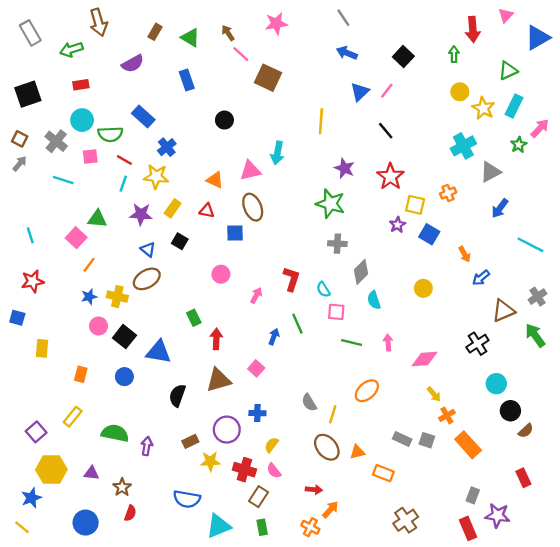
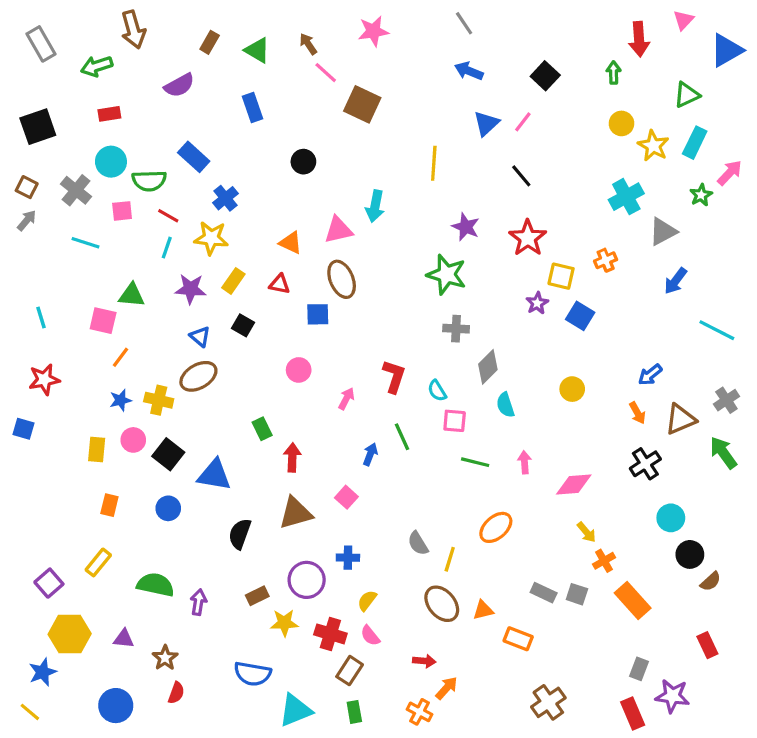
pink square: (76, 238) -> (103, 321), turned -30
orange arrow: (465, 254) -> (637, 413), moved
yellow rectangle: (42, 348) -> (97, 449), moved

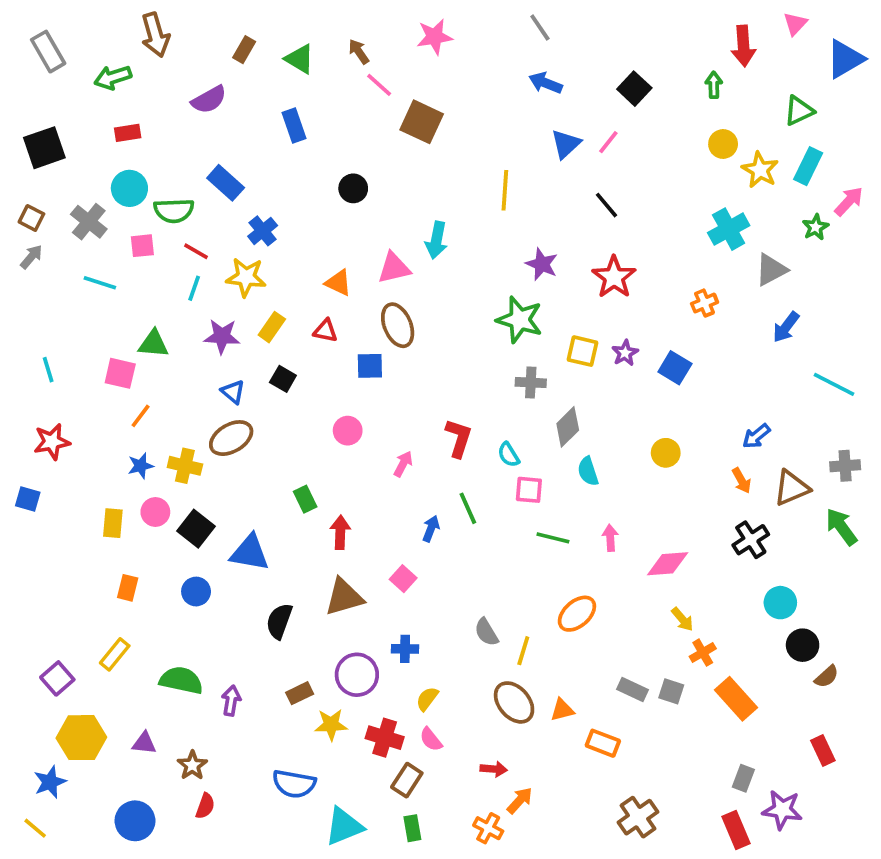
yellow square: (561, 276) -> (583, 351), moved
gray cross: (726, 400) -> (845, 466), turned 30

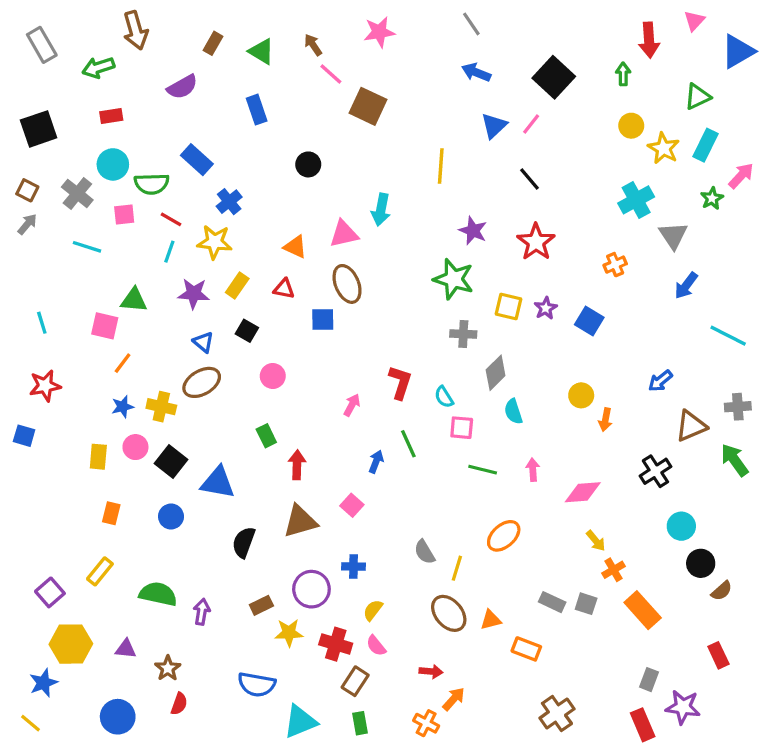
black square: (634, 89) -> (554, 77), size x1.4
gray triangle: (771, 270) -> (673, 235), turned -36
pink circle: (348, 431) -> (273, 376), moved
orange arrow: (742, 481) -> (605, 420), moved, turned 40

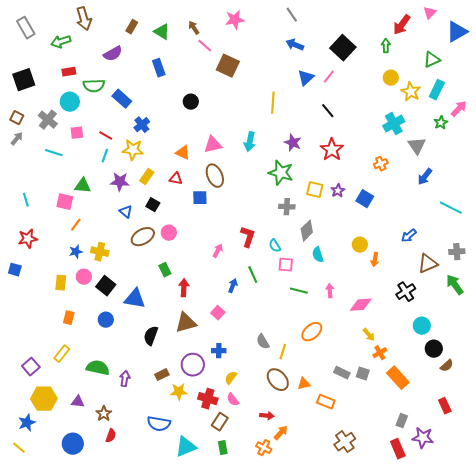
red arrow: (649, 40) -> (402, 25), turned 40
green semicircle: (152, 184) -> (94, 86), moved
cyan arrow: (381, 210) -> (250, 142), moved
brown ellipse: (202, 382) -> (143, 237), moved

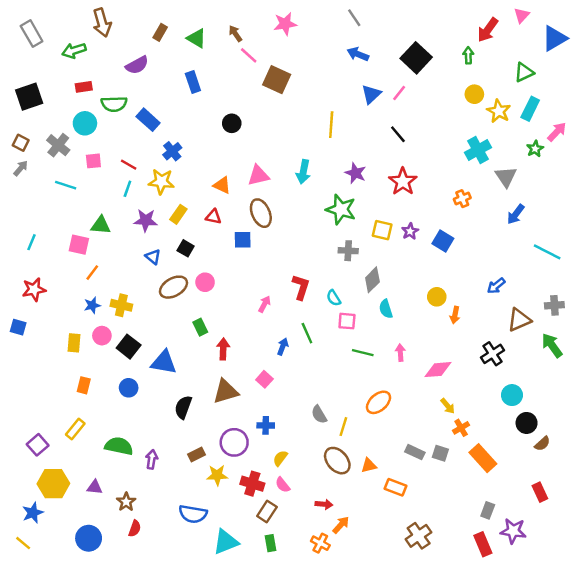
cyan line: (26, 200) -> (32, 242), turned 40

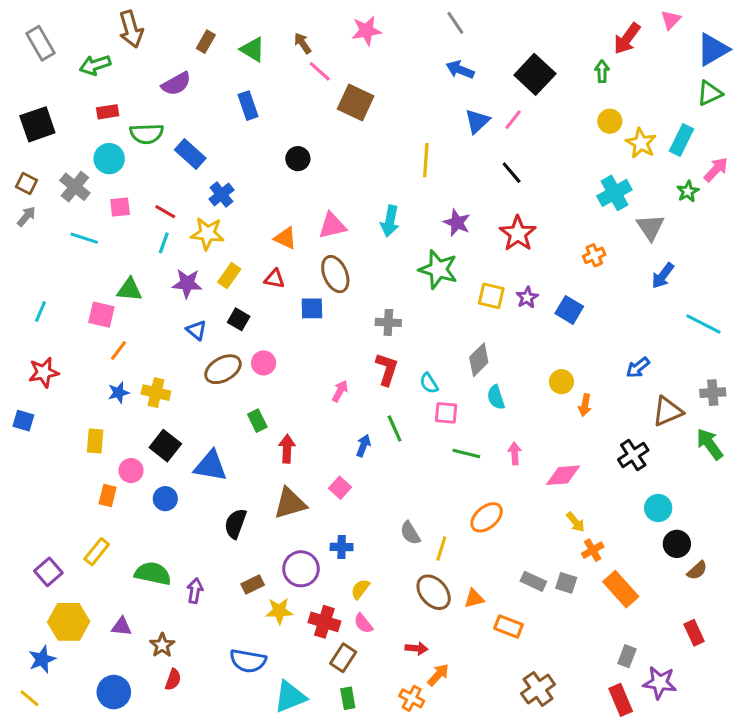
green triangle: (524, 72) -> (710, 93), moved
gray cross: (348, 251) -> (388, 322), moved
pink circle: (102, 336) -> (131, 471), moved

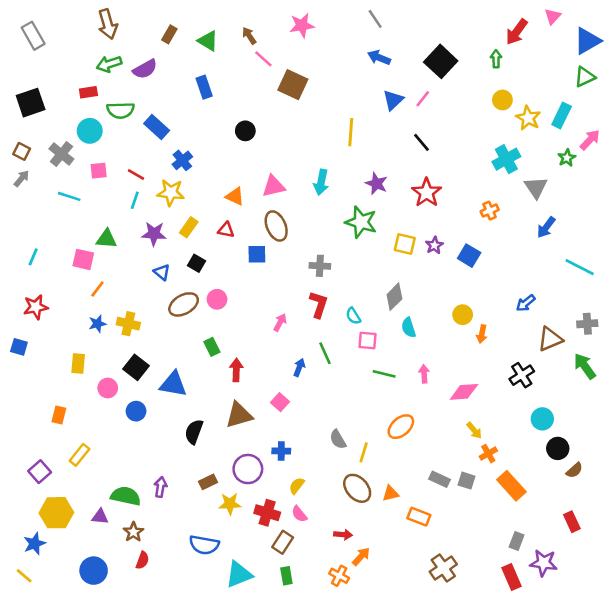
green arrow: (95, 65) -> (109, 64), moved
orange rectangle: (108, 496) -> (59, 415), moved
green semicircle: (153, 574) -> (126, 496), moved

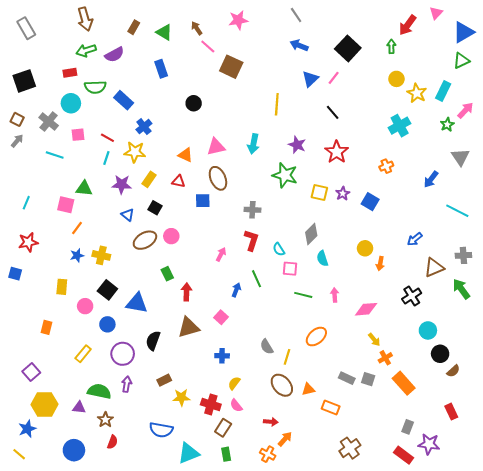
gray triangle: (536, 187) -> (460, 157), moved
yellow rectangle: (79, 455) -> (83, 354), moved
purple circle: (248, 469) -> (123, 354), moved
red rectangle: (511, 577) -> (404, 455), turned -30

